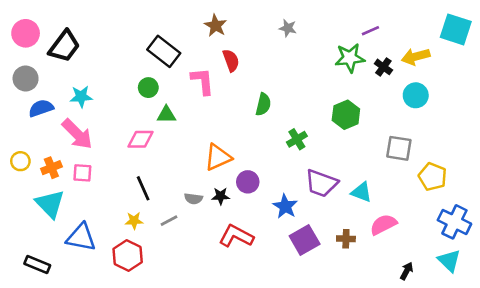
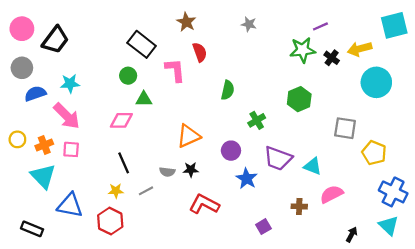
cyan square: (456, 29) -> (394, 25), turned -32
cyan circle: (416, 95) -> (376, 82), moved, size x1.4
purple circle: (248, 182) -> (231, 151), moved
purple square: (305, 240) -> (263, 227), moved, size x0.6

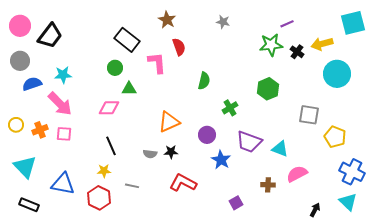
cyan triangle: (43, 176) -> (25, 167), moved
gray line: (146, 191) -> (132, 186), moved, turned 40

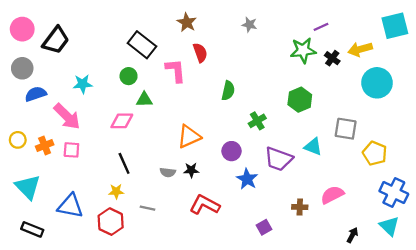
cyan star: (63, 75) -> (83, 84), moved
cyan triangle: (280, 149) -> (313, 147), moved

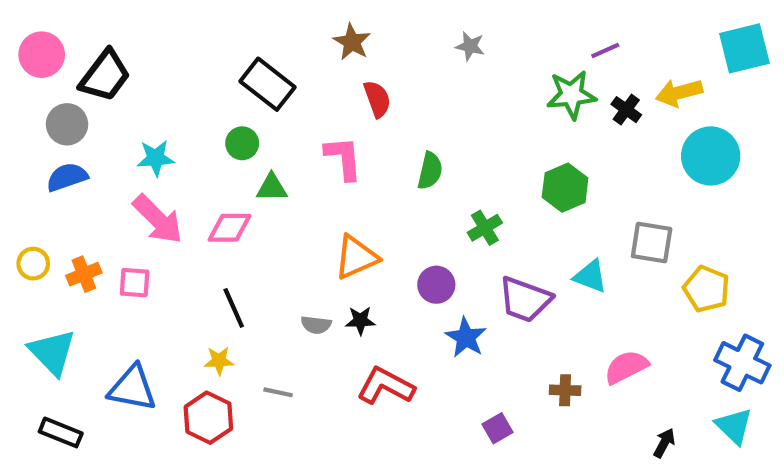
gray circle: (22, 68) -> (67, 124), moved
pink L-shape: (176, 71) -> (343, 158), moved
pink arrow: (67, 116) -> (158, 219), moved

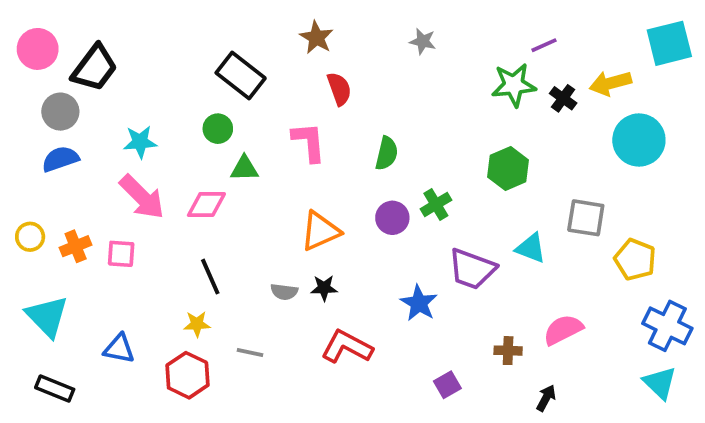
purple circle: (436, 285) -> (392, 218), moved
blue triangle: (132, 388) -> (119, 349), size x0.7
black arrow: (664, 443) -> (546, 398), moved

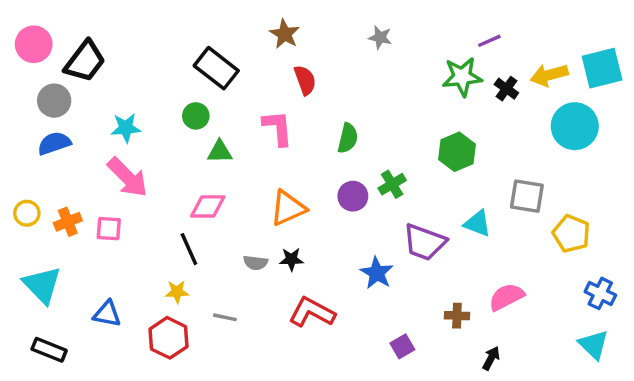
cyan square: (669, 43) -> (602, 68), moved
pink diamond: (206, 205) -> (208, 206), moved
blue cross: (667, 326) -> (600, 293), size x0.7

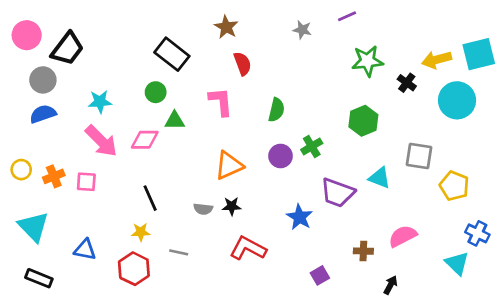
purple line: (489, 41) -> (347, 16), moved
black cross: (506, 89) -> (407, 83), moved
pink diamond: (208, 206) -> (145, 140), moved
cyan triangle: (594, 345) -> (457, 263), moved

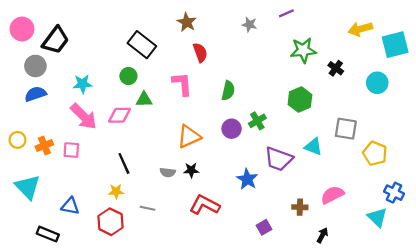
yellow arrow: (437, 60) -> (360, 29), moved
cyan circle: (457, 100) -> (377, 83), size x0.7
black rectangle: (39, 278) -> (48, 234), moved

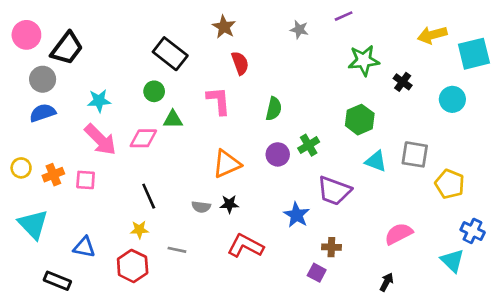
cyan triangle: (313, 147) -> (376, 161), moved
brown cross: (300, 207) -> (331, 247), moved
purple square: (264, 227) -> (317, 273), turned -32

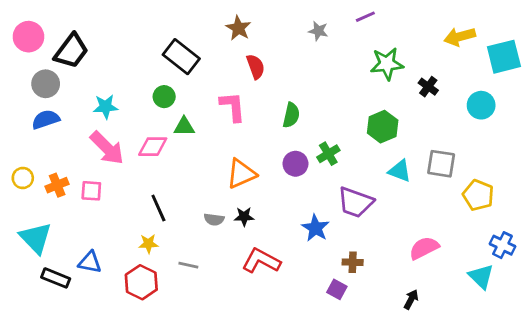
black rectangle: (57, 281) -> (56, 278), moved

